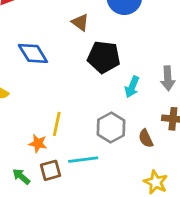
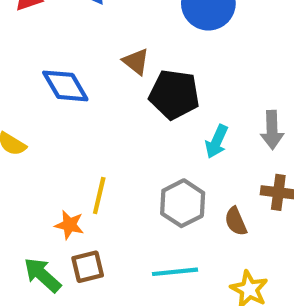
brown triangle: (80, 22) -> (136, 62), moved
cyan line: (83, 160) -> (175, 272), moved
green arrow: (21, 176) -> (42, 275), size x1.4

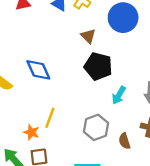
brown triangle: (136, 62) -> (88, 36), moved
blue diamond: (65, 86) -> (38, 70), moved

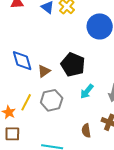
brown triangle: (88, 36) -> (44, 71), moved, turned 32
gray hexagon: (96, 127) -> (52, 100), moved

